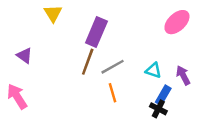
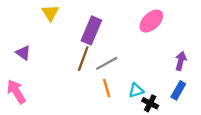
pink ellipse: (177, 22) -> (151, 21), moved
cyan triangle: (153, 70) -> (136, 90), moved, turned -35
purple arrow: (183, 75) -> (181, 61), moved, turned 42
blue rectangle: (163, 95) -> (178, 90), moved

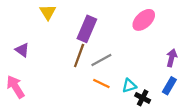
orange line: (107, 88) -> (101, 83), turned -48

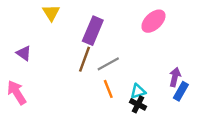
purple arrow: (172, 58) -> (175, 77), moved
orange line: (101, 83) -> (108, 89), turned 42
black cross: (143, 98) -> (138, 104), moved

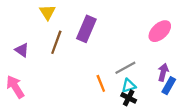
pink ellipse: (153, 21) -> (160, 31), moved
brown line: (84, 59) -> (56, 42), moved
gray line: (108, 64) -> (125, 68), moved

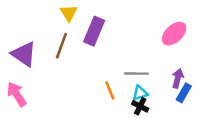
yellow triangle: (47, 12) -> (69, 13), moved
purple triangle: (22, 50) -> (24, 54), size x1.6
gray line: (125, 68) -> (137, 74), turned 30

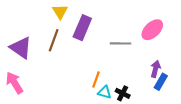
gray line: (137, 74) -> (120, 43), moved
orange line: (110, 90) -> (96, 80), turned 42
cyan triangle: (140, 93) -> (105, 92), moved, turned 32

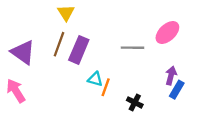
purple rectangle: (82, 28) -> (79, 50), moved
cyan triangle: (105, 92) -> (95, 79), moved

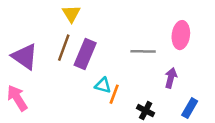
pink ellipse: (167, 32) -> (181, 35), turned -40
purple arrow: (171, 76) -> (171, 78), moved
blue rectangle: (177, 90) -> (190, 108), moved

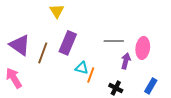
pink ellipse: (181, 35) -> (143, 48), moved
brown line: (64, 48) -> (43, 53), moved
purple arrow: (171, 78) -> (126, 61), moved

